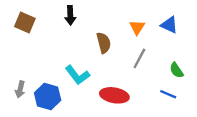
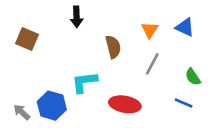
brown square: (25, 23) -> (27, 39), moved
cyan L-shape: (77, 75) -> (84, 82), turned 120
gray arrow: (20, 89) -> (22, 112), moved, turned 119

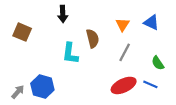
cyan L-shape: (84, 82) -> (70, 53), moved, turned -75
red ellipse: (125, 104) -> (124, 85), moved, turned -35
gray arrow: (22, 112) -> (18, 92), turned 88

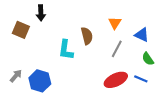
black arrow: (63, 14) -> (41, 13), moved
blue triangle: (151, 22) -> (142, 35), moved
gray arrow: (18, 92) -> (16, 76), moved

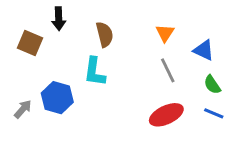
brown semicircle: (87, 36) -> (105, 34), moved
gray line: (117, 49) -> (168, 70), turned -54
blue line: (141, 79) -> (214, 113), moved
blue hexagon: (40, 81) -> (57, 98), moved

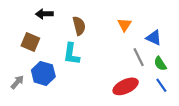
black arrow: (59, 19) -> (44, 14), turned 91
brown square: (30, 43) -> (30, 42), moved
gray line: (168, 70) -> (139, 57), moved
blue line: (214, 113) -> (161, 85), turned 32

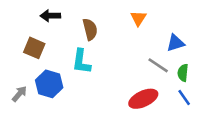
orange triangle: (124, 25) -> (138, 18), moved
blue triangle: (154, 38) -> (176, 43), turned -42
gray line: (139, 57) -> (158, 65), turned -30
green semicircle: (160, 64) -> (183, 73), turned 40

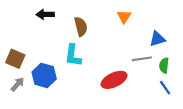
brown square: (34, 48) -> (15, 59), moved
gray line: (158, 65) -> (142, 59), turned -42
red ellipse: (143, 99) -> (114, 80), moved

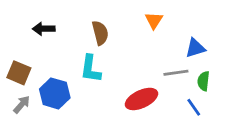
black arrow: (45, 14) -> (44, 29), moved
blue line: (165, 88) -> (194, 107), moved

